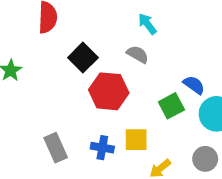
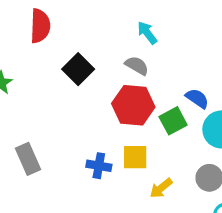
red hexagon: (109, 91) -> (133, 105), moved
gray rectangle: (56, 148) -> (28, 159), moved

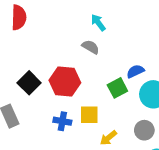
black square: (78, 69) -> (29, 83), moved
blue semicircle: (197, 98) -> (135, 71), turned -60
red hexagon: (133, 105) -> (65, 82), moved

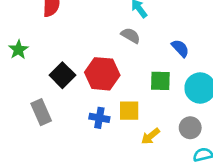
blue semicircle: (135, 71) -> (180, 48), moved, turned 72
green square: (117, 88) -> (160, 81), turned 30

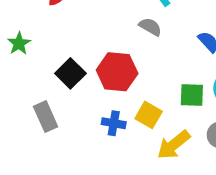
green square: (160, 81) -> (192, 95), moved
yellow square: (129, 111) -> (149, 115), turned 30
yellow arrow: (150, 136) -> (174, 145), size x1.5

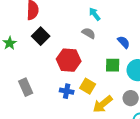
black square: (70, 73) -> (41, 36), moved
green square: (192, 95) -> (113, 65), moved

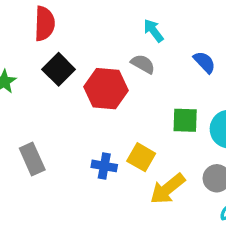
blue semicircle: (124, 42) -> (204, 62), moved
red hexagon: (69, 60) -> (106, 89), moved

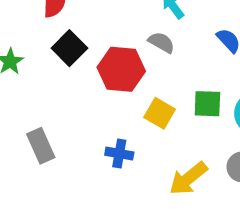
yellow square: (141, 157) -> (160, 113), moved

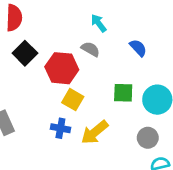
yellow square: (160, 113) -> (73, 100), moved
yellow arrow: (188, 178) -> (95, 132), moved

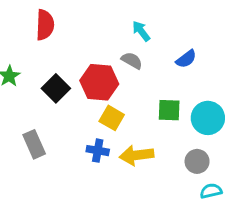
blue semicircle: (138, 48) -> (186, 59), turned 96
black square: (25, 53) -> (56, 88), moved
yellow arrow: (95, 132) -> (137, 155), turned 32

